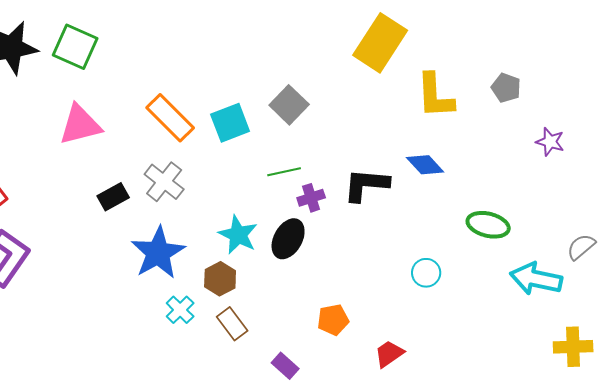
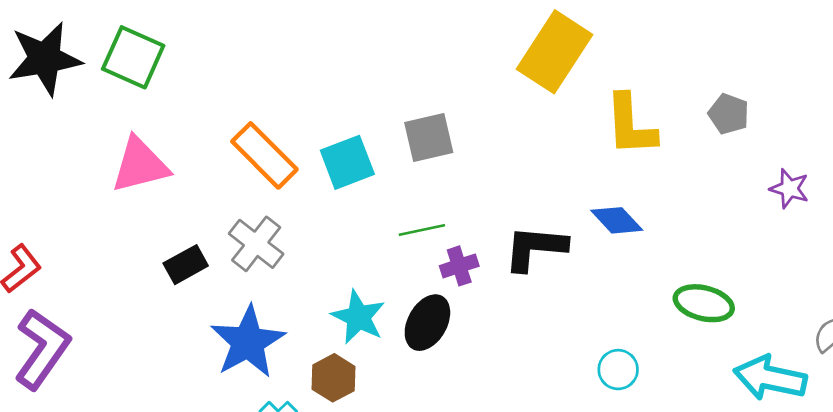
gray square: (289, 105) -> (429, 137), turned 33

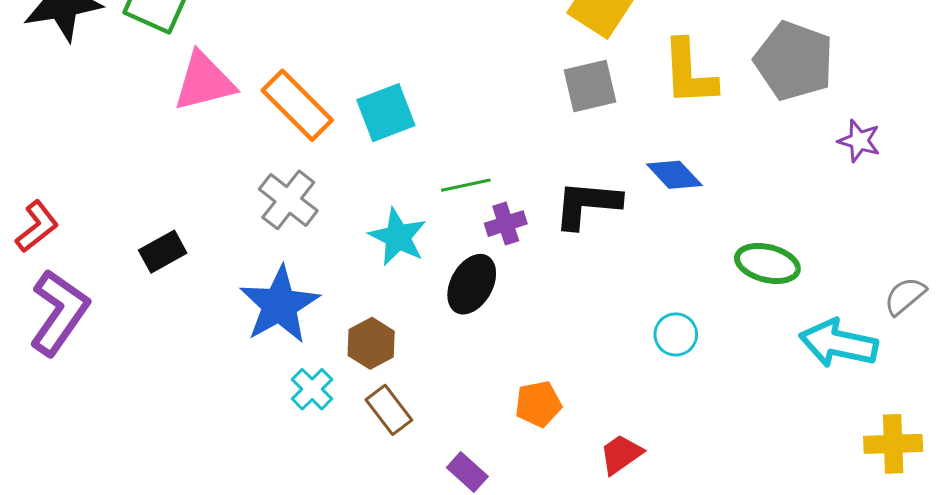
gray pentagon: (729, 114) -> (794, 61), size x1.8
gray square: (429, 137) -> (590, 86), moved
pink triangle: (140, 165) -> (204, 82), moved
black rectangle: (186, 265) -> (163, 252), moved
cyan star: (358, 317) -> (398, 237), moved

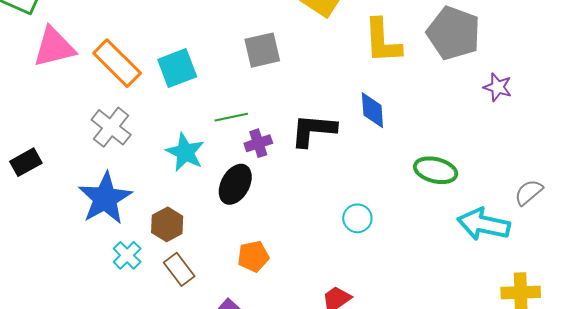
gray square: (590, 86) -> (262, 50), moved
blue diamond: (674, 175) -> (372, 110), turned 39
cyan circle: (676, 334) -> (357, 218), moved
orange pentagon: (538, 404) -> (253, 256), moved

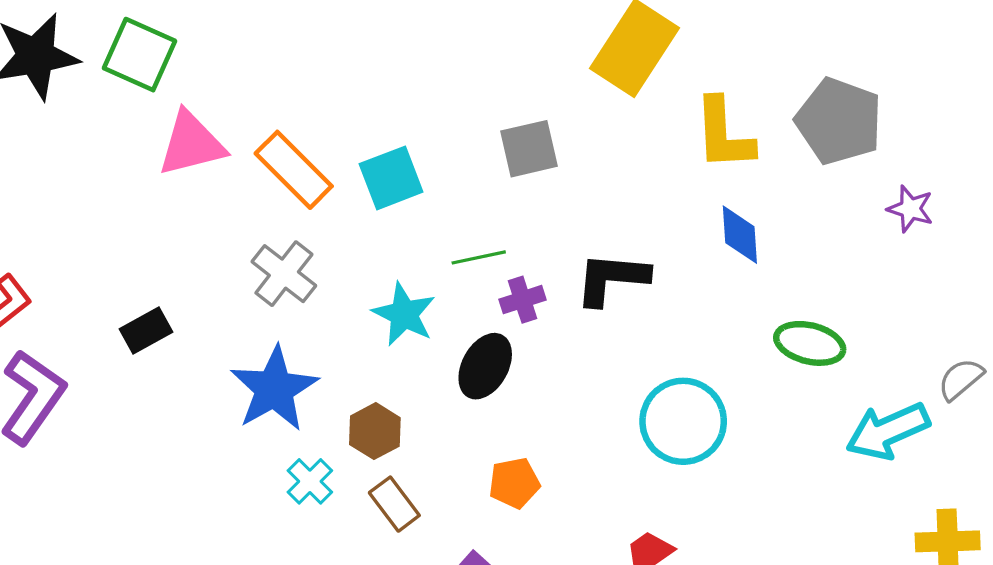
blue diamond: (372, 110) -> (740, 235), moved
cyan circle: (357, 218) -> (683, 421), size x1.8
cyan arrow: (484, 224) -> (888, 431), turned -36

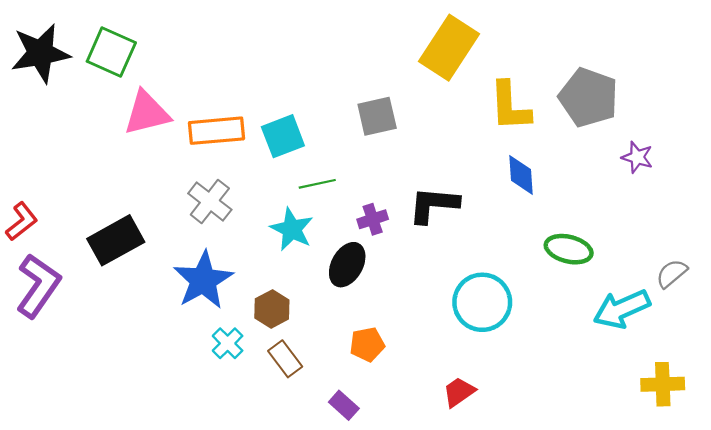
orange rectangle: (294, 170) -> (216, 131), turned -50
green line: (479, 257) -> (317, 184), moved
black rectangle: (146, 330) -> (116, 240), size x1.6

